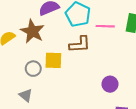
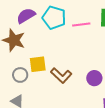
brown L-shape: (80, 44) -> (61, 75), moved, turned 55

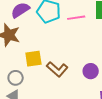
gray circle: (20, 75) -> (16, 78), moved

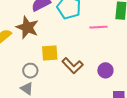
pink line: (76, 18) -> (99, 27), moved

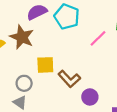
pink line: (99, 27) -> (98, 38), turned -42
purple circle: (105, 70) -> (90, 97), moved

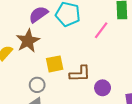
brown star: (22, 37) -> (28, 41), turned 30
brown L-shape: (69, 79) -> (80, 74), turned -40

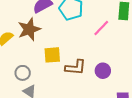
gray circle: (37, 85) -> (23, 73), moved
purple circle: (103, 88) -> (103, 71), moved

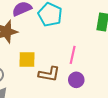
pink line: (101, 28) -> (73, 55), moved, turned -36

